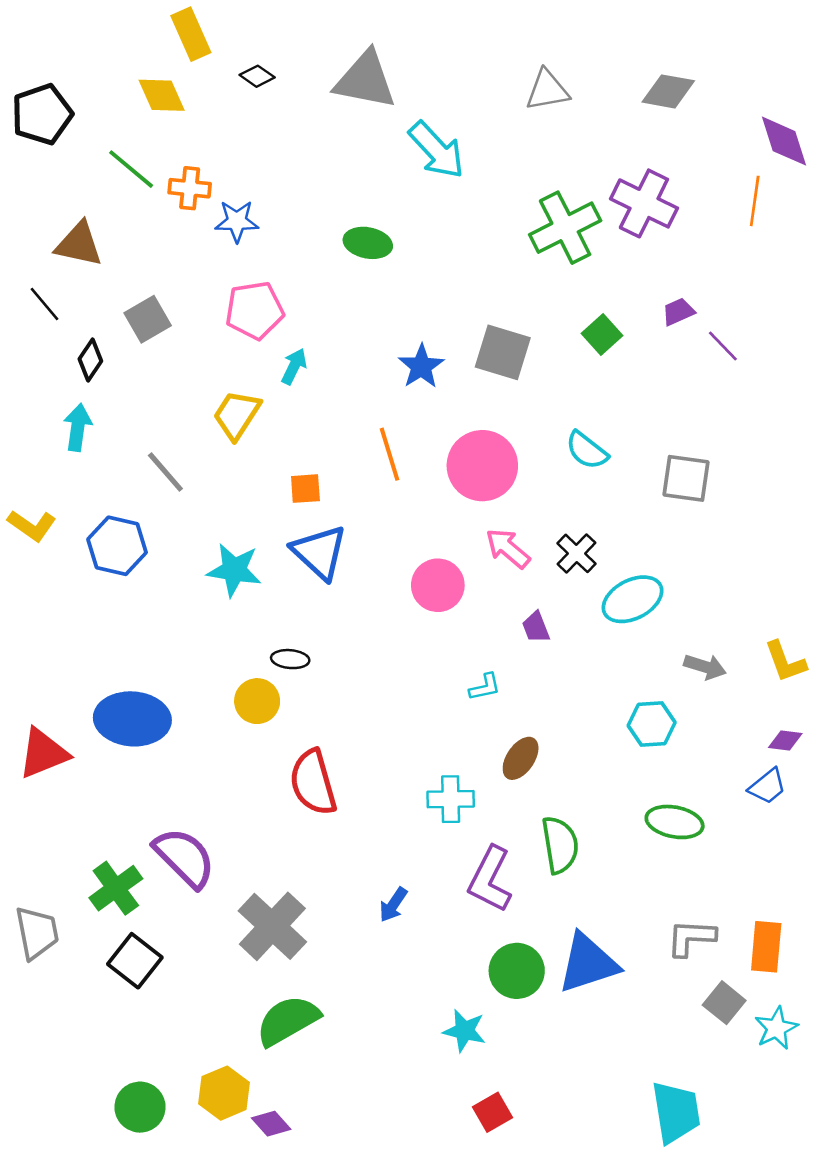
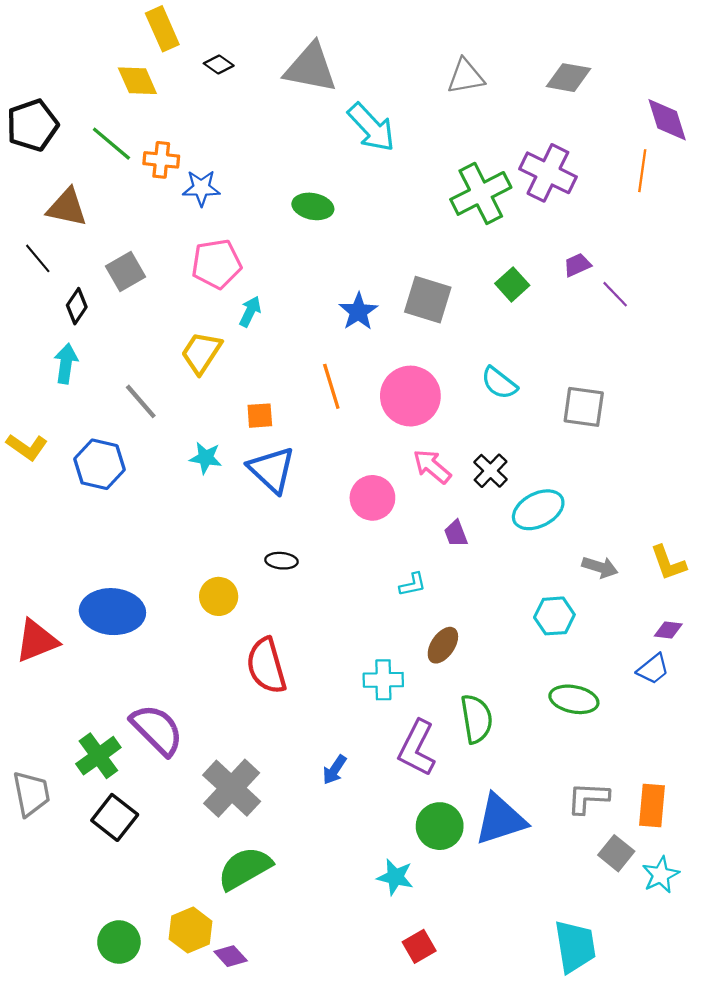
black pentagon: (42, 114) -> (32, 125), moved
cyan star: (234, 570) -> (206, 458), moved, size x0.7
black ellipse: (290, 659) -> (281, 561), moved

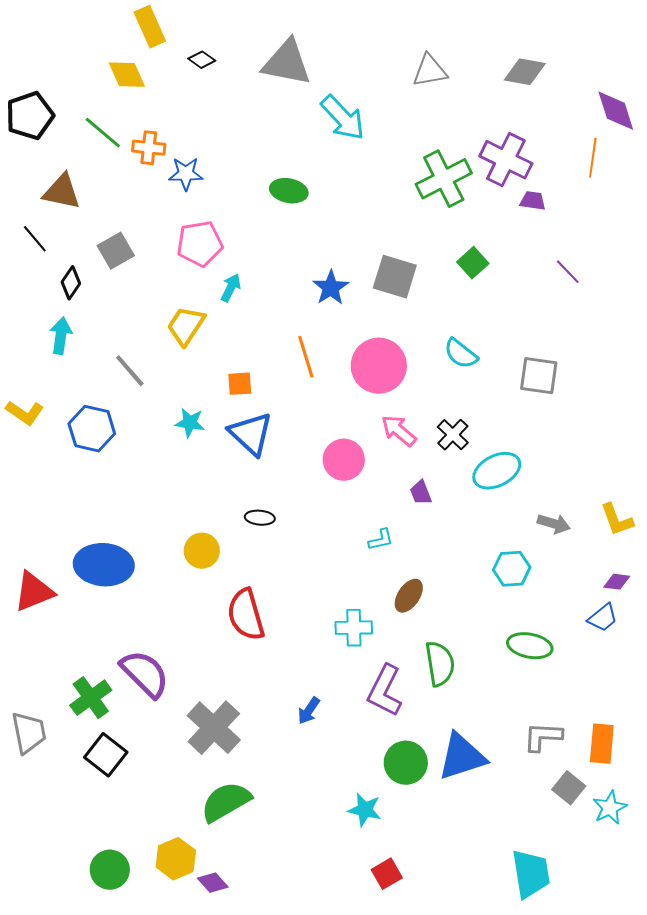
purple trapezoid: (577, 265) -> (533, 201), moved, turned 32

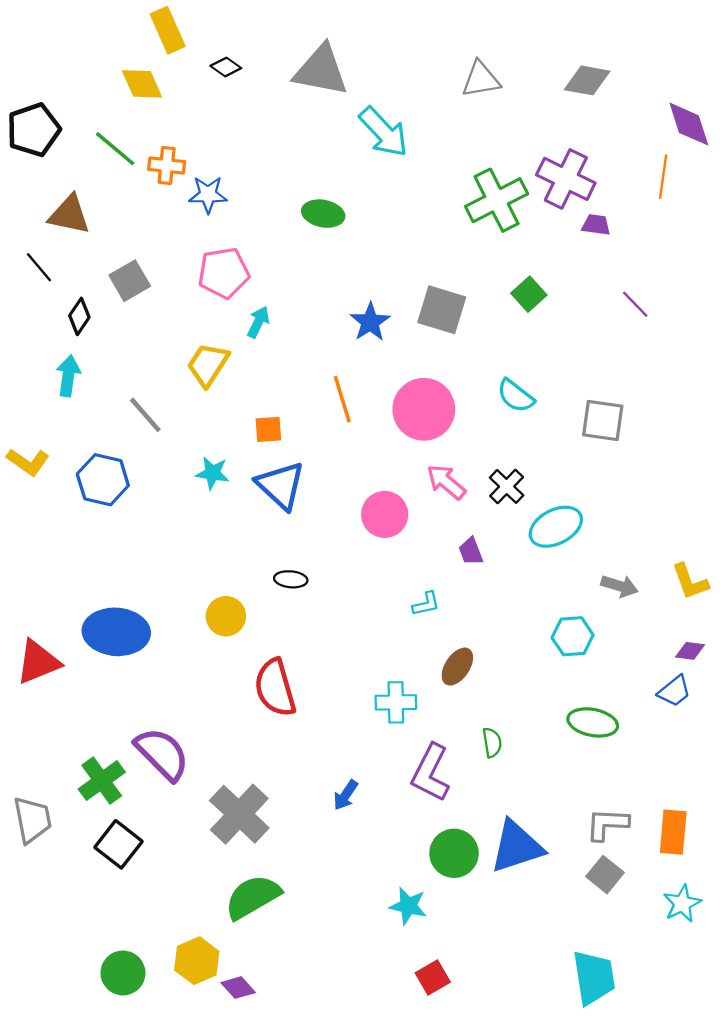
green semicircle: (440, 664) -> (492, 743), size x0.6
gray square: (569, 788) -> (605, 875), moved

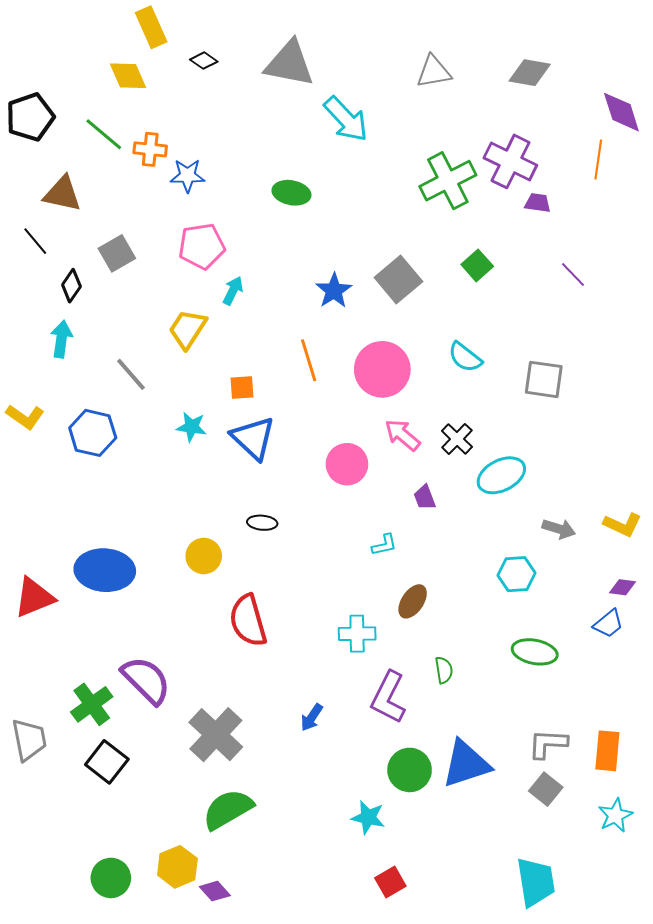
gray square: (442, 310) -> (398, 280), turned 33
yellow L-shape: (690, 582) -> (622, 525), turned -45

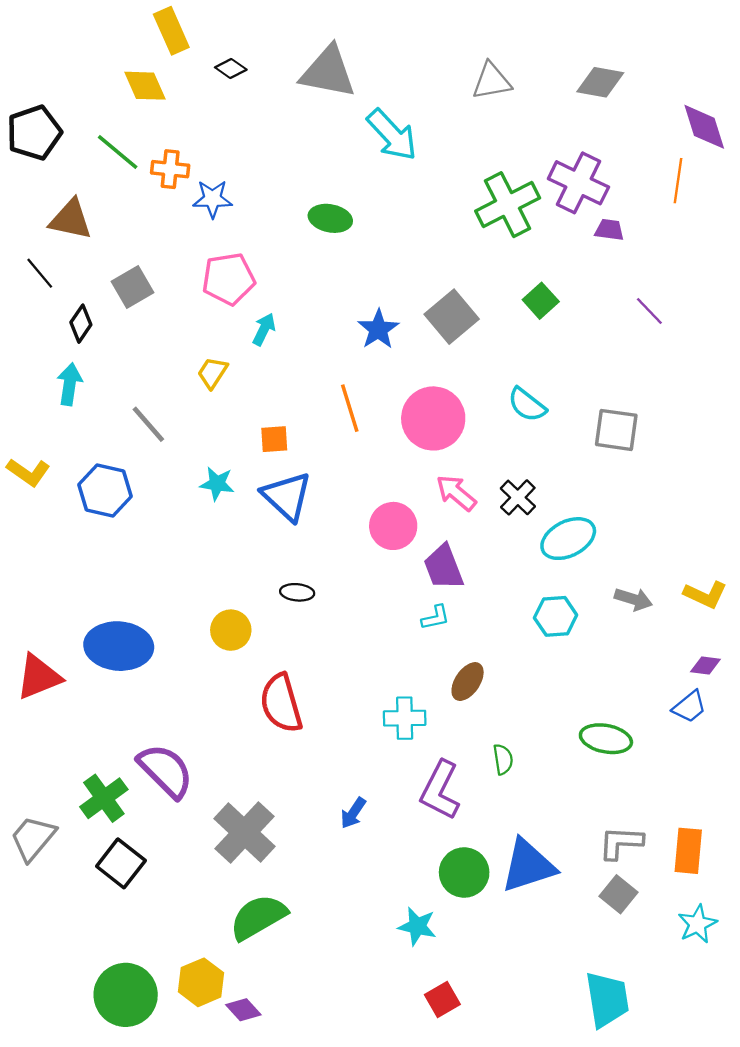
yellow trapezoid: (188, 329) -> (212, 373), size x0.7
purple trapezoid: (425, 497) -> (444, 567), moved, size x1.6
cyan hexagon: (516, 574) -> (556, 616), moved
gray trapezoid: (29, 740) -> (33, 838), turned -129
green circle: (111, 878) -> (126, 995), size x1.4

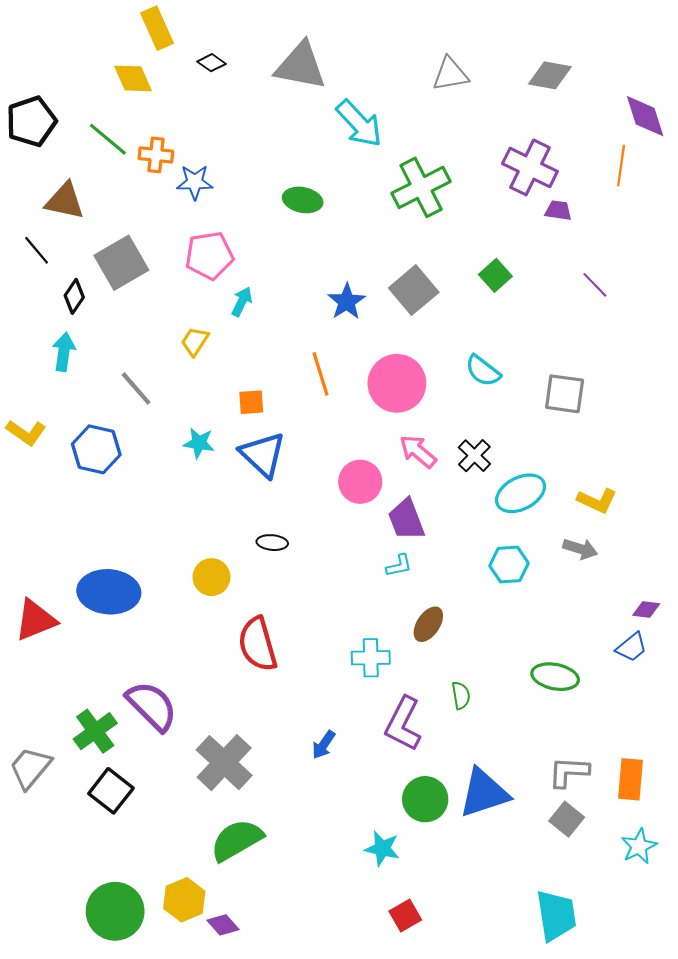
green cross: (508, 205) -> (421, 187), moved
gray square: (132, 287) -> (121, 263), size x1.4
yellow L-shape: (705, 595) -> (597, 501), moved

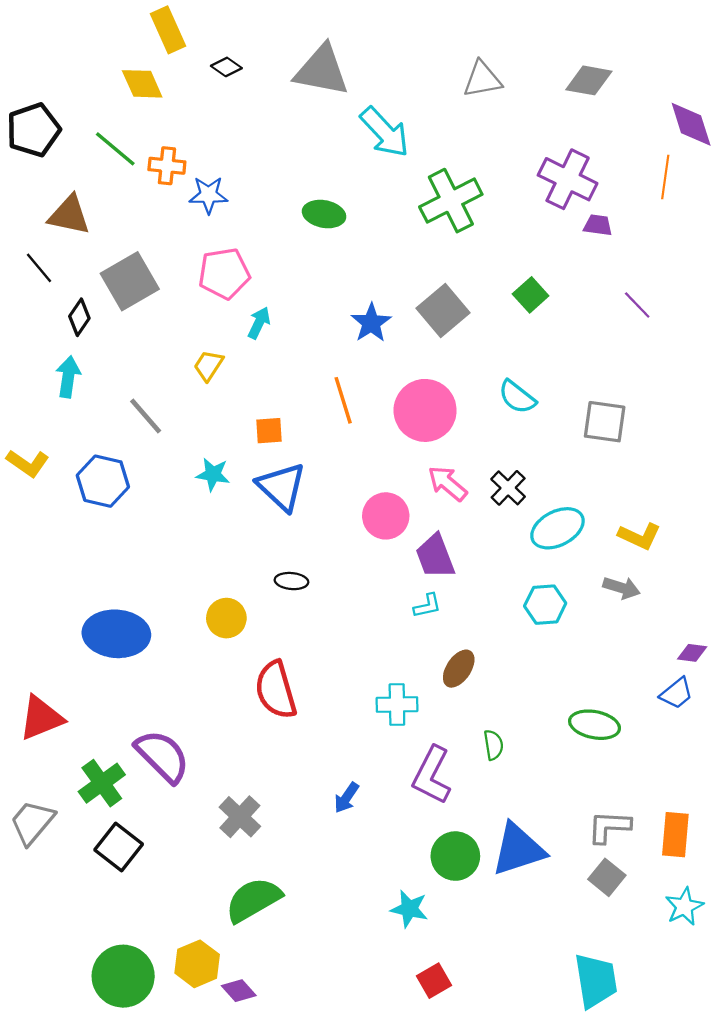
red triangle: (35, 620) -> (41, 718), moved
gray cross: (224, 763) -> (240, 817), size x0.7

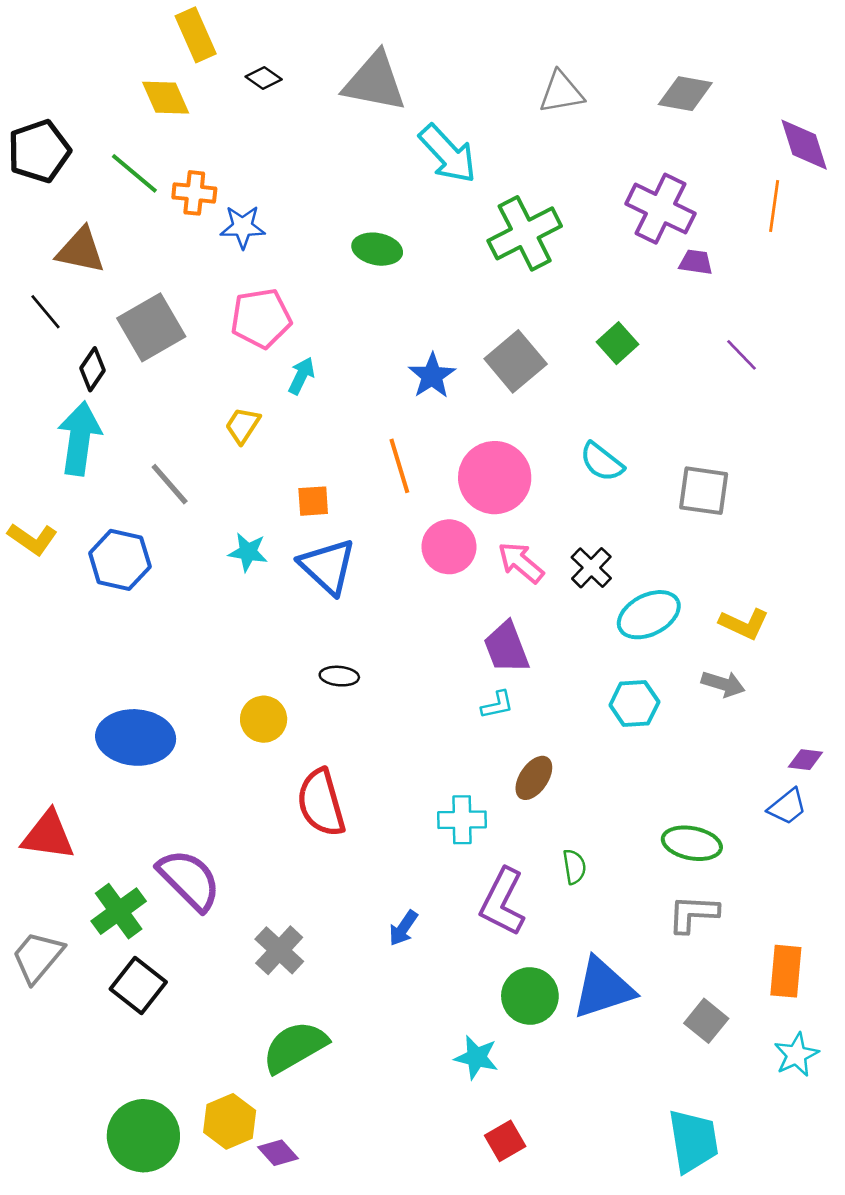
cyan arrow: (68, 377) -> (79, 438), size x1.5
pink circle: (386, 516) -> (449, 547), moved
red triangle: (41, 718) -> (48, 835), turned 30
gray L-shape: (609, 827) -> (693, 914), moved

